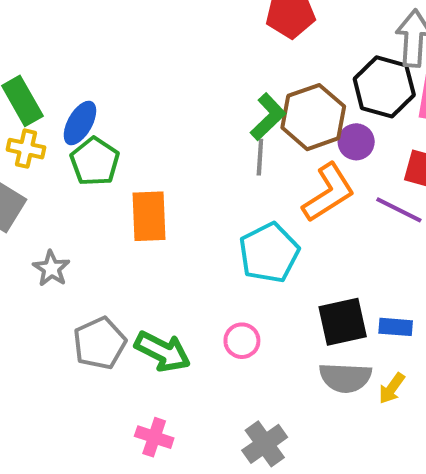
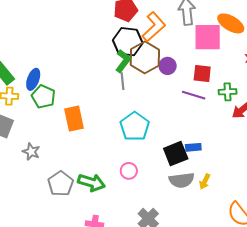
black hexagon: (384, 87) -> (128, 42), moved
orange L-shape: (328, 193) -> (154, 27), moved
blue rectangle: (396, 327) -> (193, 147), moved

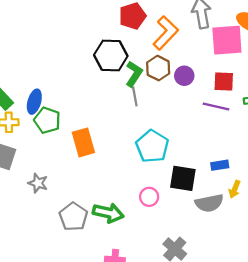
black hexagon: (128, 42) -> (111, 55), moved
brown hexagon: (145, 57) -> (158, 68), size x0.7
black square: (176, 154) -> (183, 178), moved, turned 35
yellow arrow: (205, 182) -> (235, 189), moved

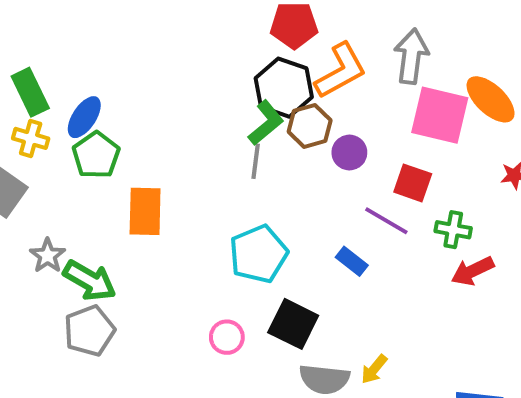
black hexagon: (111, 55) -> (284, 88), moved
blue rectangle: (220, 165) -> (352, 261), moved, turned 30
green arrow: (108, 213) -> (90, 281), moved

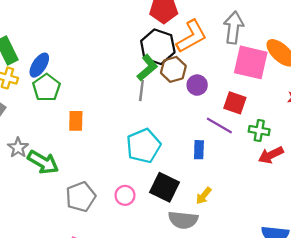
orange rectangle: (145, 211) -> (76, 121), size x0.7
blue rectangle: (352, 261) -> (199, 150), turned 54
gray pentagon: (89, 331) -> (81, 197), moved
yellow arrow: (374, 369) -> (204, 196), moved

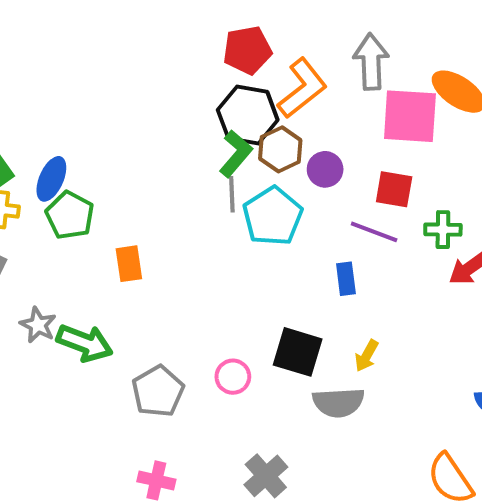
cyan pentagon: (143, 146) -> (273, 216), moved

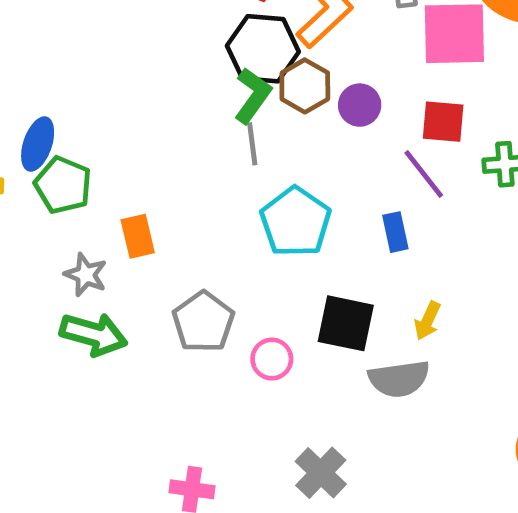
cyan pentagon: (273, 216) -> (295, 222), moved
purple line: (374, 232) -> (424, 174), turned 36
gray star: (38, 325) -> (86, 275), moved
gray pentagon: (158, 391) -> (203, 322), moved

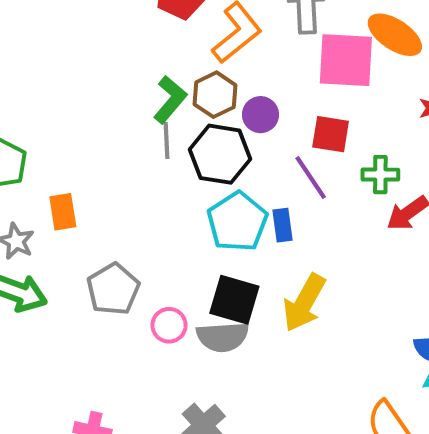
black hexagon: (263, 49) -> (220, 154), moved
cyan pentagon: (295, 222) -> (237, 222), moved
yellow arrow: (427, 321) -> (304, 303), size x1.8
gray semicircle: (399, 379) -> (223, 337), moved

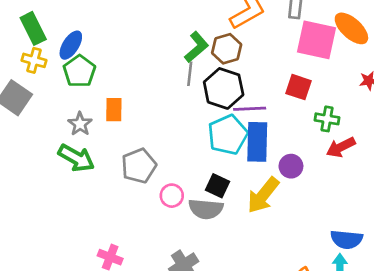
purple circle: (260, 115) -> (291, 166), moved
purple line: (311, 178) -> (250, 109), moved, turned -68
blue rectangle: (283, 225) -> (257, 142), size x1.8
black square: (234, 300) -> (217, 186), size x0.7

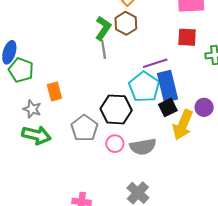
black hexagon: (224, 88) -> (116, 109), moved
purple circle: (291, 166) -> (204, 107), moved
black square: (217, 186) -> (168, 107), moved, turned -36

